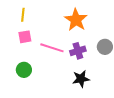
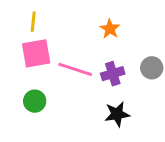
orange star: (76, 20) -> (110, 29), size x0.6
pink square: (25, 37) -> (36, 53), size x1.5

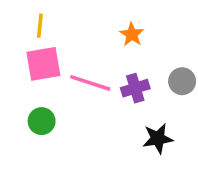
black star: (117, 114) -> (158, 138), moved

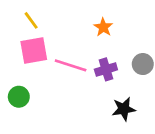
yellow line: (40, 26) -> (31, 20), turned -42
green circle: (42, 121) -> (19, 97), moved

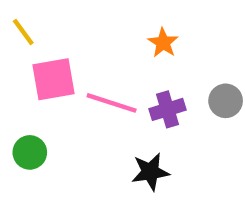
yellow line: (31, 20) -> (23, 32), moved
black star: (124, 109) -> (150, 172), moved

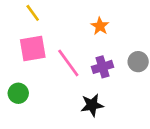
yellow line: (23, 32) -> (33, 13), moved
pink line: (112, 103) -> (68, 63), turned 36

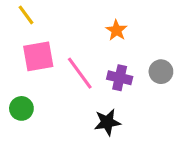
yellow line: (33, 13) -> (26, 15), moved
purple cross: (103, 67) -> (120, 78), turned 30

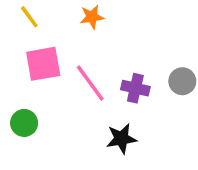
orange star: (116, 30) -> (92, 17), moved, turned 30

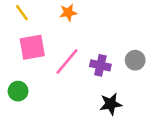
pink line: (90, 83) -> (67, 61), turned 76
black star: (121, 139) -> (111, 104), moved

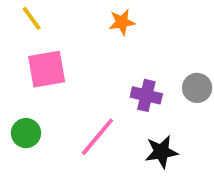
orange star: (68, 13) -> (122, 22), moved
pink line: (67, 61) -> (97, 137), moved

